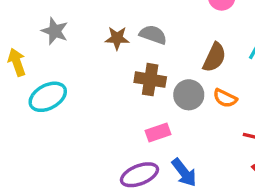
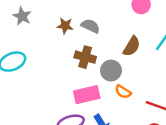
orange semicircle: (225, 98) -> (123, 92), moved
pink rectangle: (158, 132) -> (87, 95), size x1.5

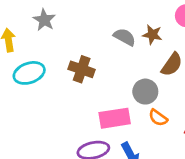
brown star: (65, 26) -> (152, 35), moved
brown cross: (85, 57) -> (82, 69), moved

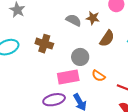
gray circle: (145, 92) -> (80, 57), moved

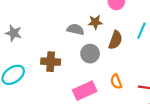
gray circle: (80, 57) -> (90, 54), moved
orange semicircle: (98, 76) -> (116, 82), turned 48

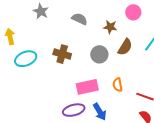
gray semicircle: (76, 29) -> (80, 19), moved
gray star: (14, 33) -> (41, 11), moved

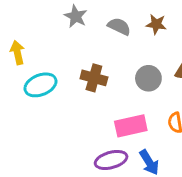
gray star: (41, 11) -> (76, 16), moved
brown star: (110, 27) -> (156, 24), moved

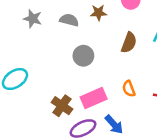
brown cross: (94, 78) -> (62, 106), moved, turned 30
gray circle: (148, 78) -> (83, 56), moved

